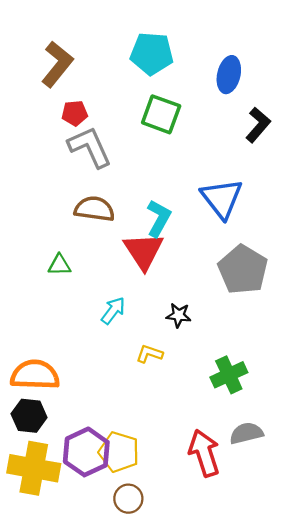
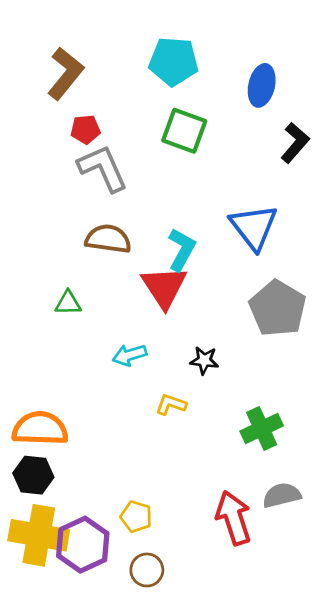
cyan arrow: (113, 311) -> (129, 355), turned -144
purple hexagon: (86, 452) -> (83, 545), moved
yellow pentagon: (119, 452) -> (136, 517), size x0.7

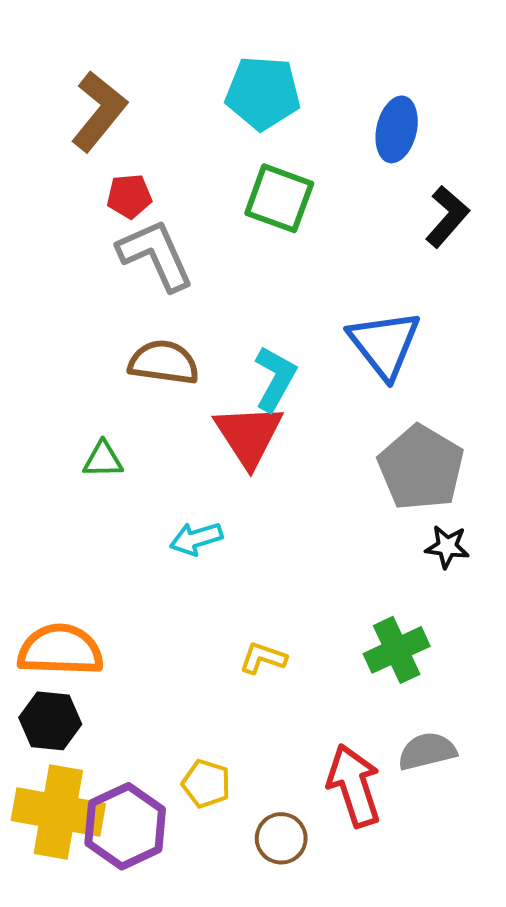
black star: (204, 360) -> (447, 547), moved
yellow L-shape: (171, 404) -> (263, 658), moved
brown circle: (147, 570) -> (281, 838), moved

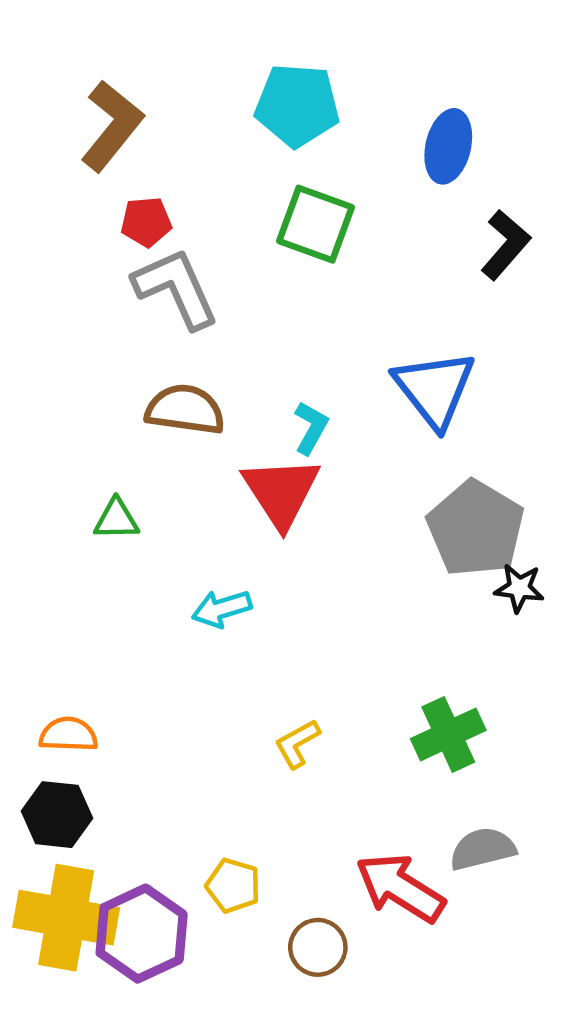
cyan L-shape: (275, 379) -> (311, 428), size x0.7
black star: (447, 547) -> (519, 588), moved
orange semicircle: (60, 650) -> (68, 734), size x0.6
yellow L-shape: (263, 658) -> (297, 744), turned -48
red arrow: (354, 786) -> (400, 888), turned -40

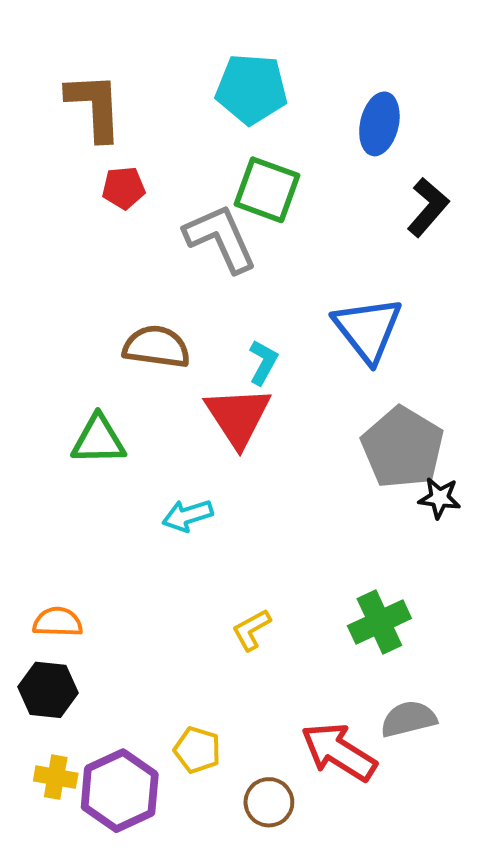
brown L-shape: (112, 126) -> (95, 106), turned -42
gray L-shape: (176, 288) -> (220, 238), moved
green triangle: (116, 519) -> (98, 440), size x1.4
yellow cross: (66, 918) -> (56, 777), size x0.5

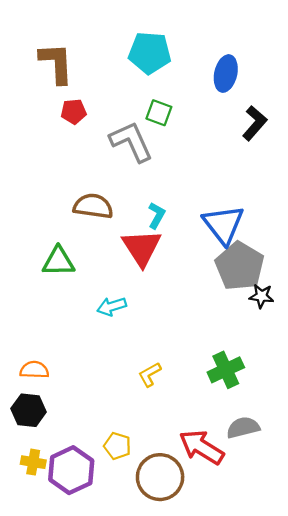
green square: (267, 190) -> (159, 113), size x0.7
blue triangle: (368, 329) -> (223, 225), moved
brown circle: (269, 802) -> (160, 477), size x1.6

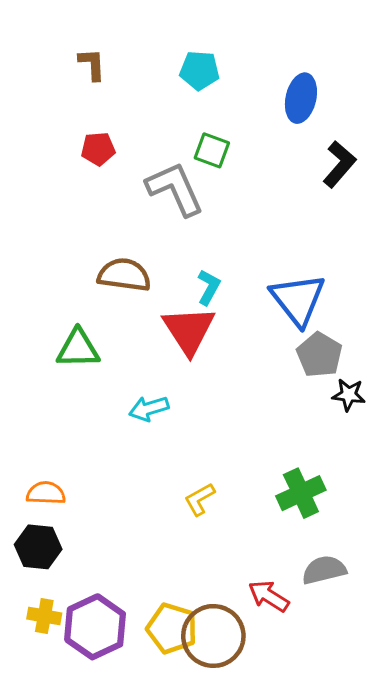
cyan pentagon: (150, 53) -> (200, 70), size x0.7
brown L-shape: (56, 63) -> (92, 64), moved, size x0.6
gray pentagon: (240, 266) -> (319, 355), size x0.7
yellow pentagon: (117, 446) -> (172, 628), moved, size x1.4
red arrow: (202, 447) -> (269, 596), size x0.7

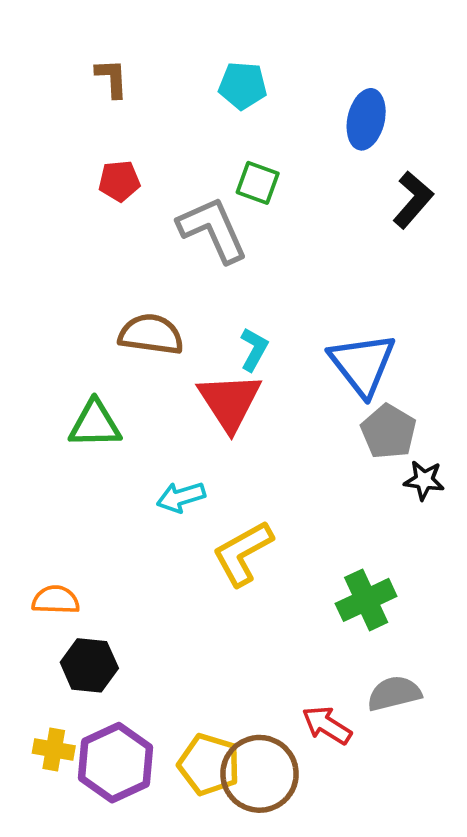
yellow L-shape: (200, 499) -> (243, 553), moved, size x1.6
black hexagon: (38, 547) -> (89, 665), moved

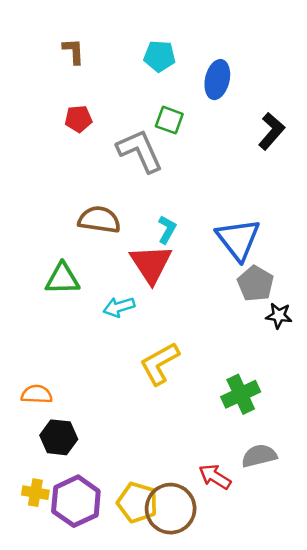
blue ellipse: (366, 119) -> (217, 80), moved
cyan arrow: (181, 497) -> (119, 307), moved

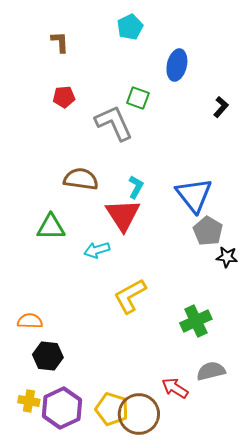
cyan pentagon: (160, 56) -> (130, 27), moved, turned -30
black L-shape: (271, 131) -> (221, 107), size x0.7

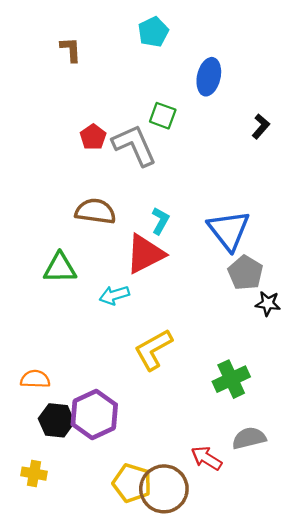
red pentagon: (64, 97) -> (93, 137), moved, turned -30
red triangle: (123, 215) -> (145, 254), turned 36
purple hexagon: (62, 408) -> (94, 414), moved

